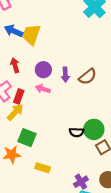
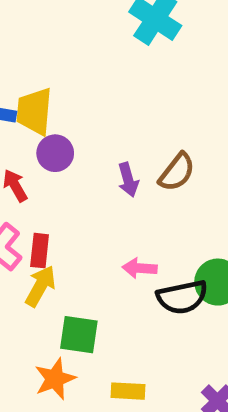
purple circle: (43, 70) -> (55, 153), moved
pink arrow: (43, 89) -> (140, 268), moved
black semicircle: (77, 132) -> (182, 297), size x1.5

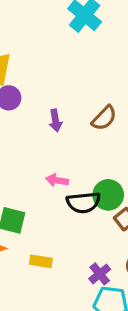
brown semicircle: (177, 172) -> (104, 118), moved

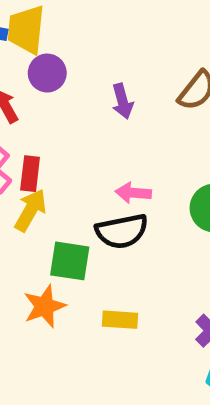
black semicircle: (83, 202) -> (122, 231), moved

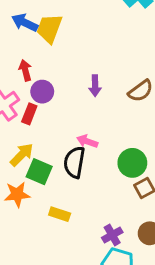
purple circle: (47, 73) -> (42, 92), moved
yellow arrow: (30, 210) -> (22, 155), moved
black semicircle: (122, 231) -> (74, 162), turned 96

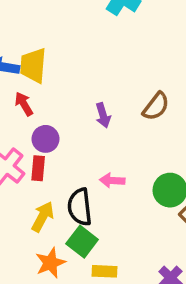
red arrow: (25, 70) -> (24, 104), moved
black semicircle: (74, 162) -> (80, 207), moved
green square: (39, 172) -> (82, 242), moved, turned 30

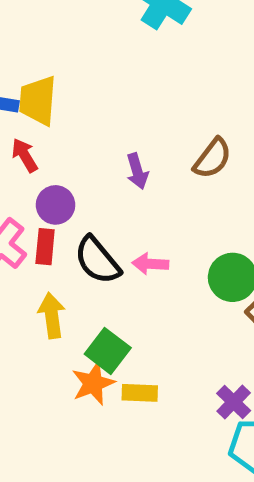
black semicircle: (80, 207) -> (97, 260), moved, turned -33
yellow arrow: (43, 217) -> (52, 315), turned -36
orange star: (50, 263) -> (93, 383), moved

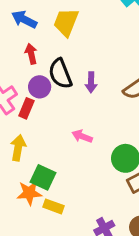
yellow trapezoid: (38, 101) -> (66, 22), moved
black semicircle: (97, 260) -> (60, 74), moved
green square: (108, 351) -> (43, 177), turned -30

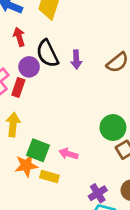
pink arrow: (82, 136) -> (68, 154), moved

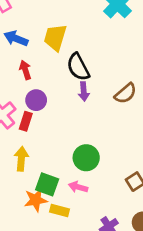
black semicircle: (47, 53) -> (78, 67), moved
green circle: (113, 128) -> (86, 158), moved

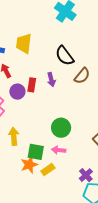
black semicircle: (78, 67) -> (65, 56), moved
red rectangle: (26, 121) -> (32, 85), moved
yellow rectangle: (59, 211) -> (48, 170), turned -40

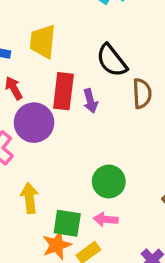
brown semicircle: (82, 76) -> (142, 93), turned -42
red rectangle: (32, 85) -> (63, 91), moved, size x1.5
purple circle: (17, 92) -> (34, 123), size x1.5

